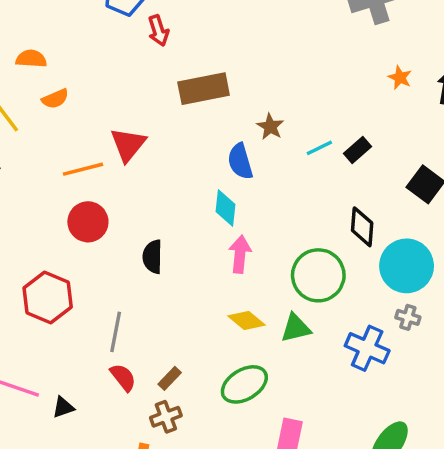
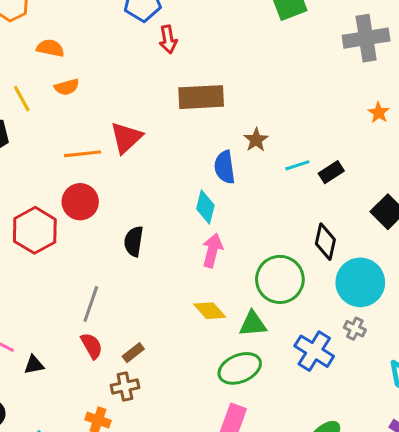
red hexagon: (48, 297) -> (35, 230), moved
green ellipse: (244, 384) -> (240, 368), moved

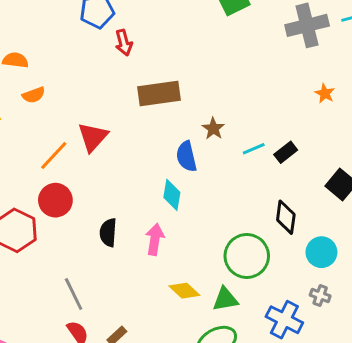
orange line: (83, 154) -> (54, 156), turned -36
pink arrow: (212, 250) -> (155, 239), moved
cyan circle: (360, 282) -> (321, 252), size x0.7
gray line: (91, 304) -> (74, 294), turned -40

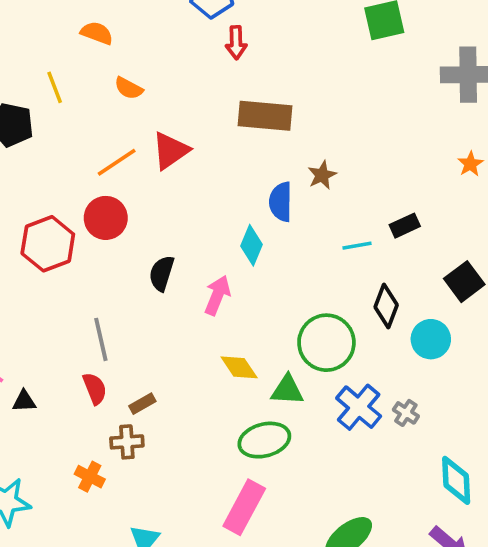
orange semicircle: (34, 95) -> (129, 88), moved, turned 35
cyan line: (254, 149) -> (357, 246), moved
cyan circle: (321, 252) -> (431, 339), moved
blue cross: (284, 320) -> (359, 407), moved

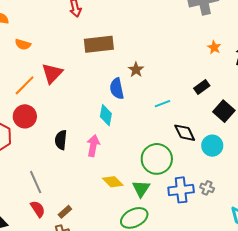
black rectangle: (405, 226) -> (202, 87), moved
black diamond: (386, 306) -> (185, 133), turned -35
green triangle: (287, 390) -> (141, 189), turned -48
blue cross: (359, 407) -> (181, 190), turned -35

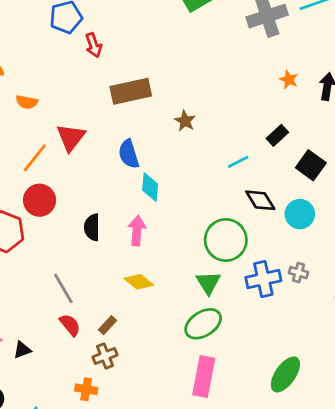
blue semicircle: (117, 89) -> (129, 154), moved
cyan line: (162, 104) -> (238, 162), moved
yellow diamond: (113, 182) -> (139, 282), moved

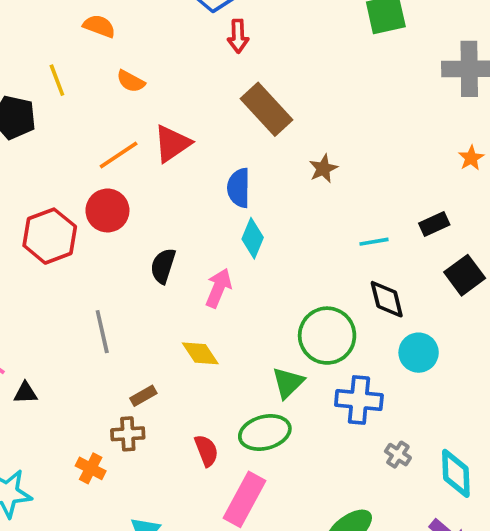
brown rectangle: (131, 91) -> (267, 109), turned 42
cyan circle: (300, 214) -> (419, 353), moved
gray cross: (299, 273) -> (398, 455), moved
red semicircle: (70, 325) -> (206, 451), moved

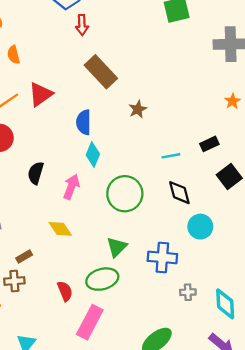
orange semicircle: (131, 81) -> (13, 55), turned 48
green circle: (327, 336) -> (125, 194), moved
gray cross: (398, 455) -> (188, 292), turned -35

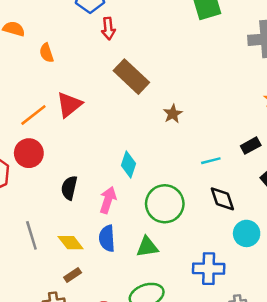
orange semicircle: (13, 55) -> (46, 53), moved
blue semicircle: (84, 122) -> (107, 238), moved
yellow diamond: (60, 229) -> (71, 243), moved
green triangle: (117, 247) -> (147, 247), moved, turned 40
brown rectangle: (24, 256) -> (73, 275), moved

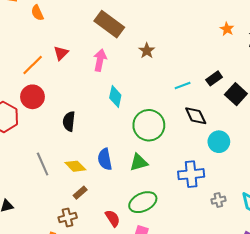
red triangle: (69, 105) -> (61, 53), size x0.7
black rectangle: (251, 146) -> (214, 78), moved
pink arrow: (108, 200) -> (100, 60), moved

